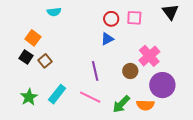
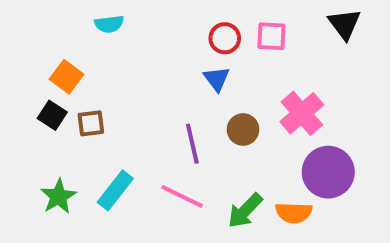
blue triangle: (107, 39) -> (217, 79), turned -40
brown square: (45, 61) -> (91, 123), turned 32
brown circle: (130, 71) -> (243, 130), moved

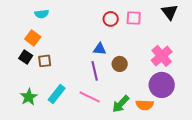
cyan semicircle: (109, 24) -> (42, 14), moved
blue triangle: (217, 79) -> (100, 49), moved, turned -48
pink cross: (302, 113) -> (162, 56), moved

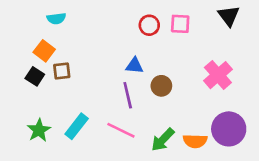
brown square: (45, 61) -> (62, 71), moved
purple circle: (162, 85) -> (229, 129), moved

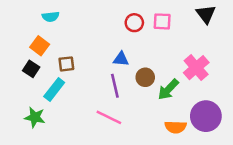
brown square: (62, 71) -> (66, 64), moved
cyan rectangle: (77, 126) -> (54, 89), moved
green star: (39, 130) -> (35, 117), turned -30
green arrow: (163, 140) -> (168, 89), moved

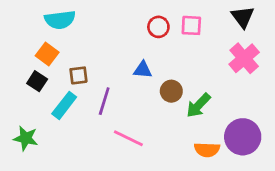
cyan semicircle: (51, 17) -> (60, 20), size x1.5
pink cross: (196, 68) -> (244, 58), moved
purple line: (115, 86) -> (104, 101), moved, turned 30
green star: (35, 117) -> (26, 138), moved

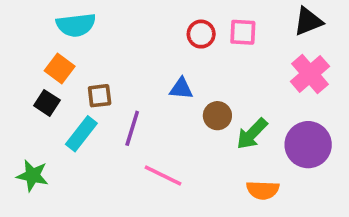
black triangle: (243, 17) -> (308, 21), turned 45
purple circle: (243, 137) -> (308, 145), moved

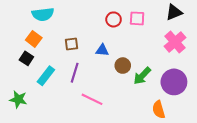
brown square: (100, 96) -> (72, 44), moved
orange semicircle: (263, 190) -> (159, 110), moved, turned 72

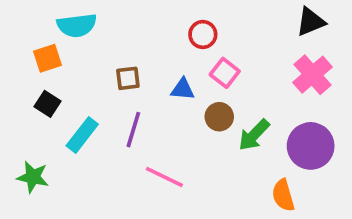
pink square: (137, 18) -> (225, 73), moved, turned 35
orange square: (34, 39) -> (47, 58), moved, turned 35

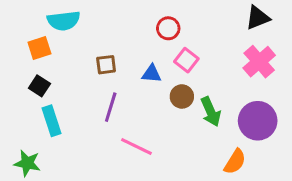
cyan rectangle: (82, 135) -> (52, 121), moved, turned -56
green arrow: (254, 135) -> (211, 112), turned -68
green star: (33, 177) -> (27, 163), moved
orange semicircle: (283, 195) -> (235, 162), turned -132

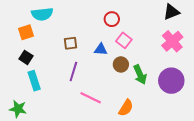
orange semicircle: (235, 162) -> (126, 108), moved

